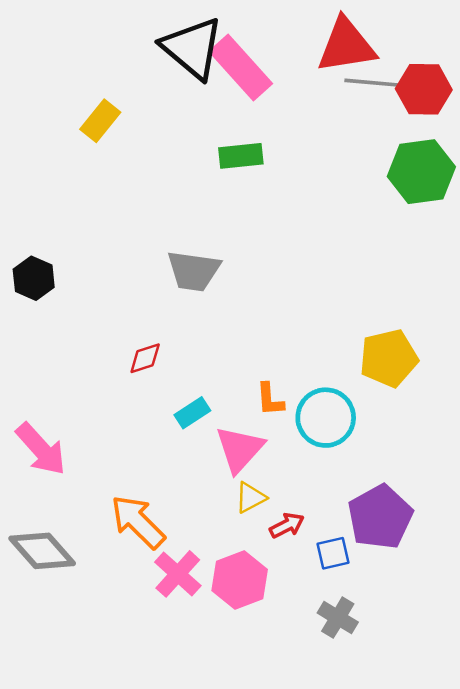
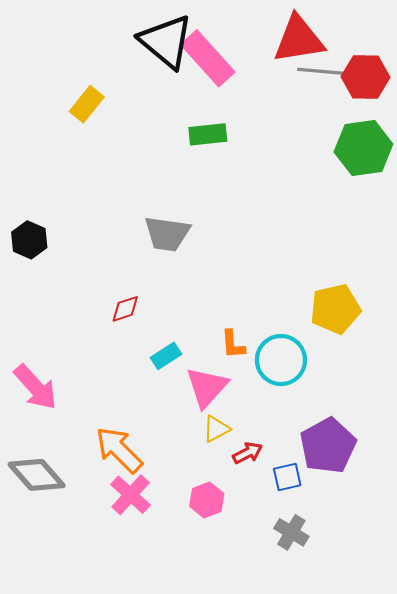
pink cross: (178, 574) -> (131, 495), moved
pink hexagon: (240, 580) -> (207, 500), size x0.7

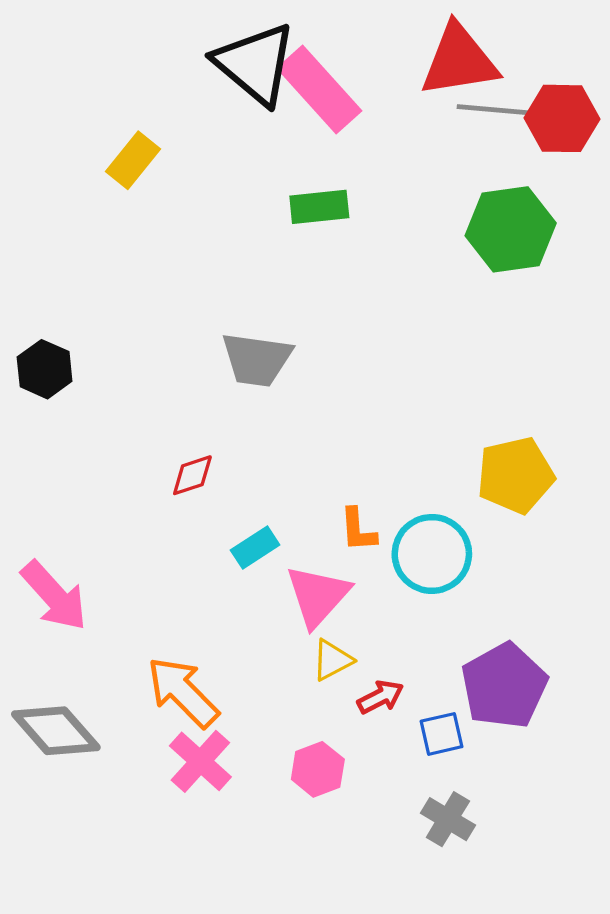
green hexagon: (363, 148) -> (511, 229), moved

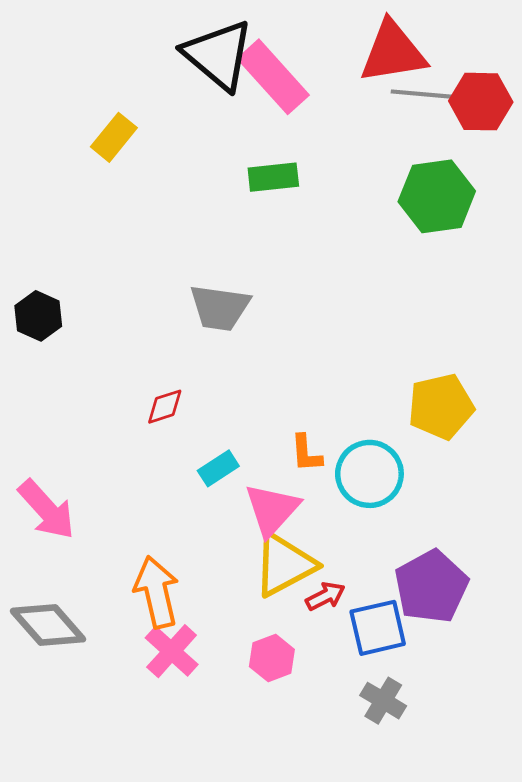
yellow triangle: (332, 660) -> (284, 565), size x1.8
orange arrow: (183, 692) -> (156, 592), turned 32
blue square: (442, 734) -> (378, 628), size x1.5

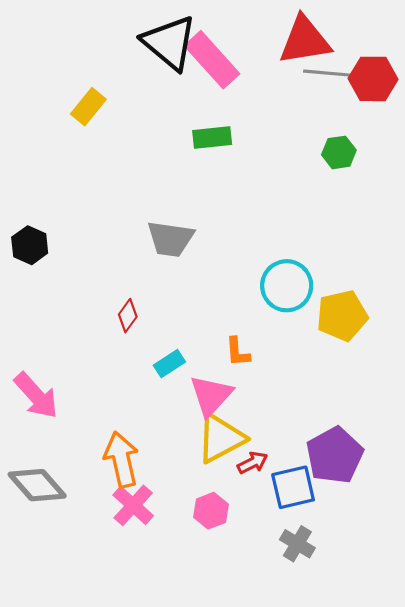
green hexagon: (437, 196) -> (339, 152), size x0.6
red diamond: (165, 407) -> (128, 316), turned -36
cyan circle: (369, 474) -> (287, 286), moved

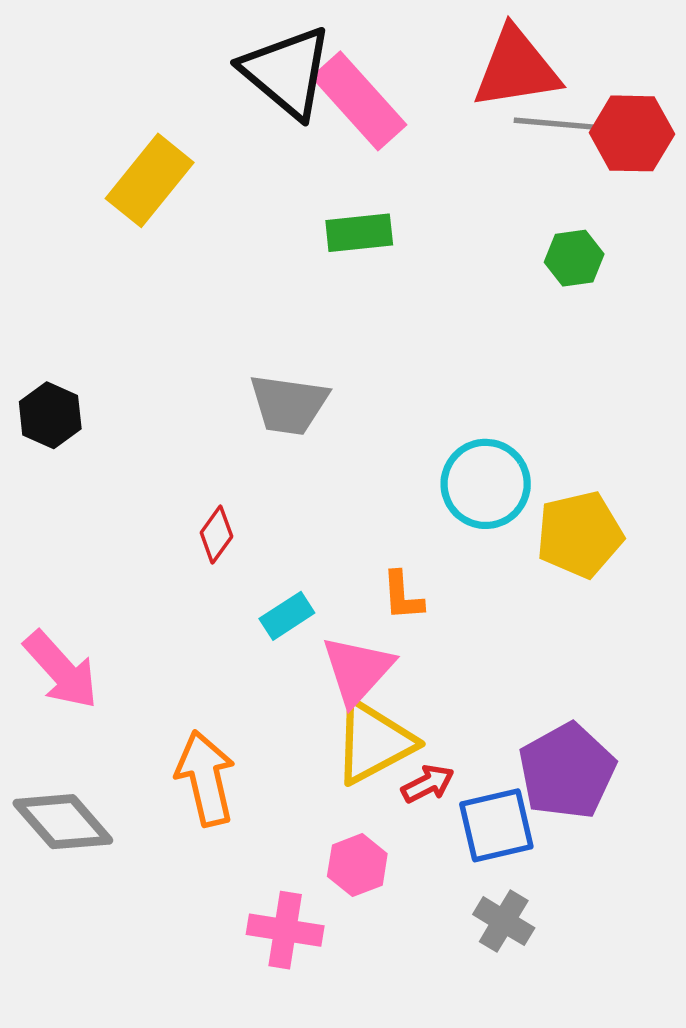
yellow rectangle: (88, 107) -> (150, 180), size x1.4
pink cross: (133, 505) -> (285, 930), moved, turned -33

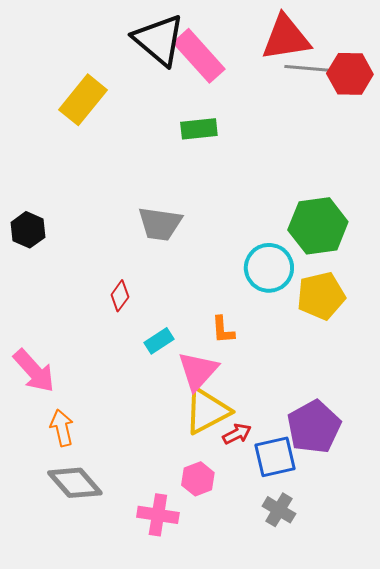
green hexagon: (574, 258) -> (318, 226), moved, size x1.8
orange arrow: (206, 778) -> (62, 428), moved, size x0.7
gray diamond: (63, 822) -> (75, 483), moved

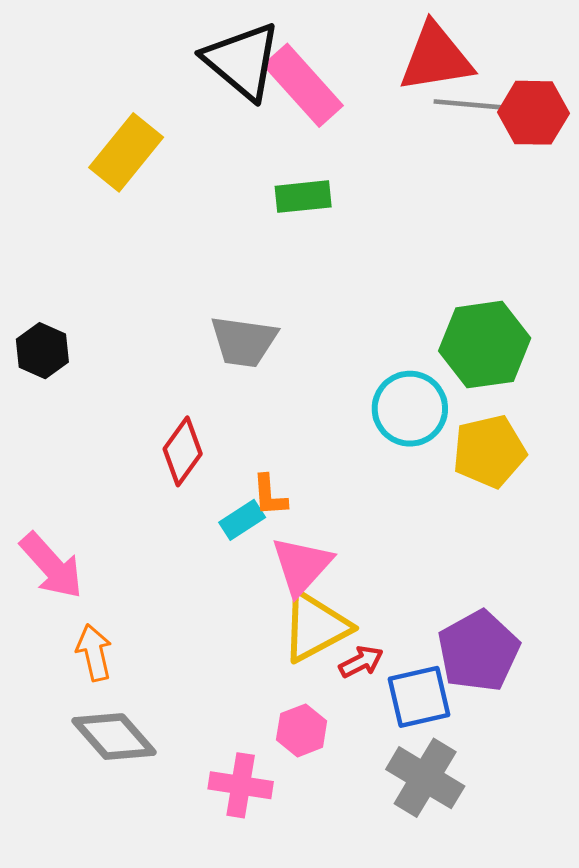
red diamond: (120, 296) -> (183, 451), size x1.4
orange L-shape: (223, 330) -> (270, 496), moved
gray cross: (279, 510) -> (425, 778), size x1.5

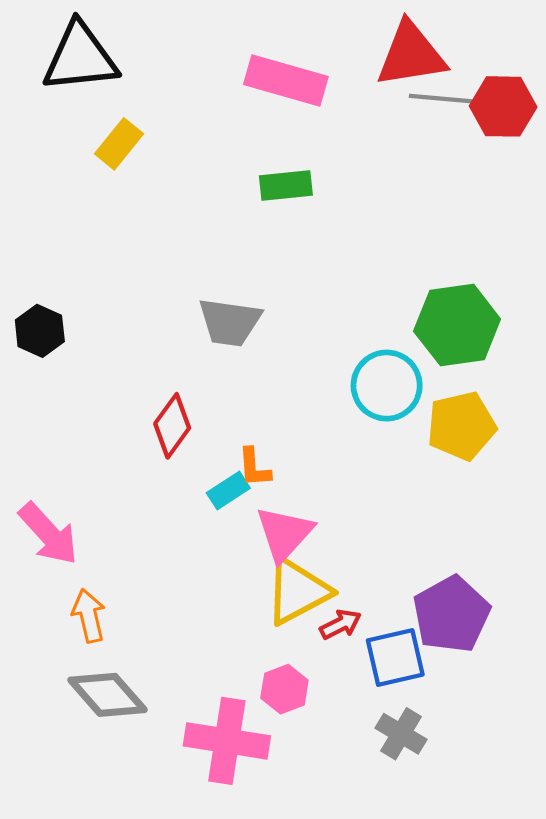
black triangle: (242, 61) -> (80, 57), moved, turned -46
pink rectangle: (303, 85) -> (286, 81), turned -32
yellow rectangle: (126, 152) -> (119, 144), size x0.7
gray cross: (425, 778) -> (401, 734), size x0.7
pink cross: (241, 785) -> (227, 741), size x1.4

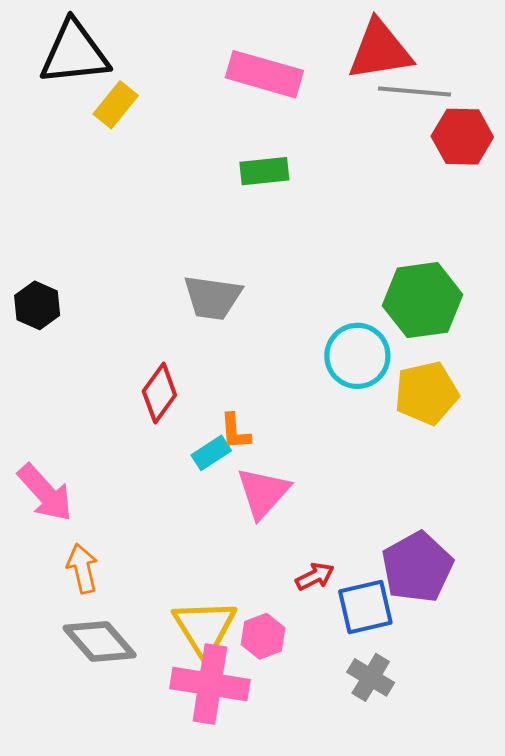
red hexagon: (503, 106) -> (462, 137), moved
yellow rectangle: (119, 144) -> (116, 105), moved
yellow triangle: (297, 591) -> (205, 628), moved, turned -34

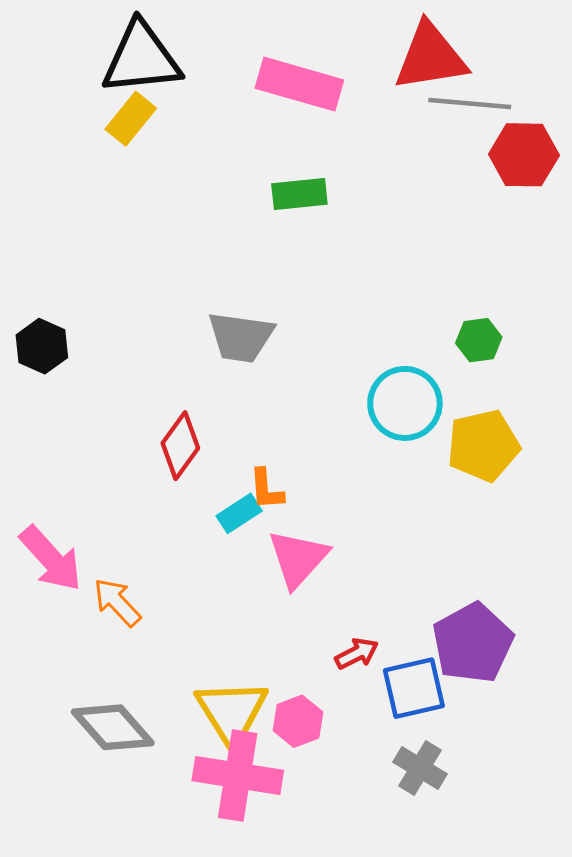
black triangle: (74, 53) -> (141, 58), moved
green hexagon: (422, 300) -> (479, 340), size x0.5
orange arrow: (82, 568) -> (117, 602), moved, turned -30

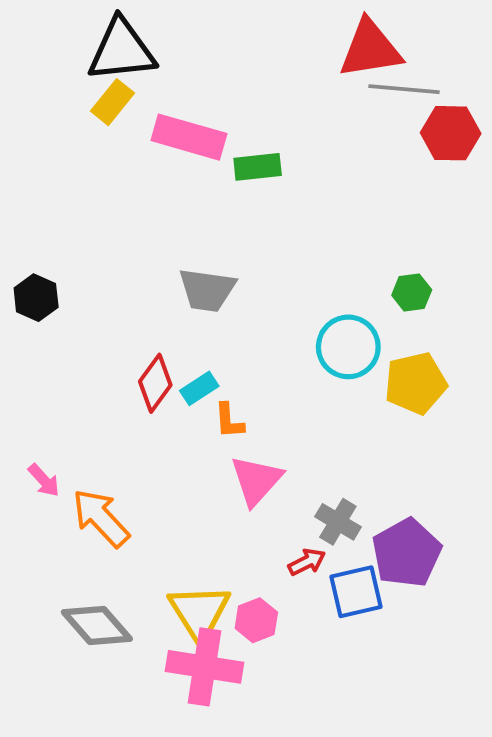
pink rectangle: (299, 84) -> (189, 137), moved
cyan rectangle: (239, 513) -> (199, 388), moved
pink arrow: (51, 559) -> (44, 480), size x0.6
orange arrow: (117, 602) -> (101, 518), size x1.4
gray cross: (420, 768) -> (338, 522), moved

